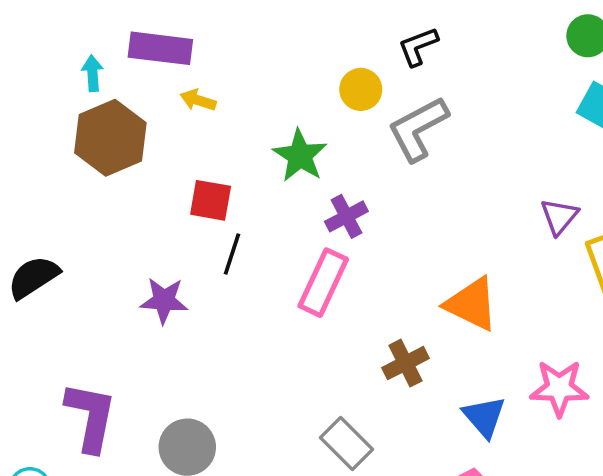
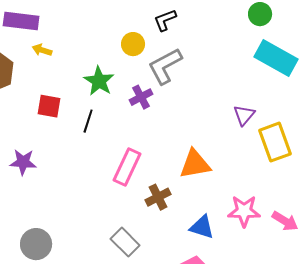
purple cross: (346, 216) -> (141, 97), moved
black line: (232, 254) -> (88, 121), moved
pink rectangle: (323, 283) -> (127, 167), moved
orange triangle: (472, 304) -> (195, 164), turned -36
blue triangle: (484, 417) -> (202, 227), turned -32

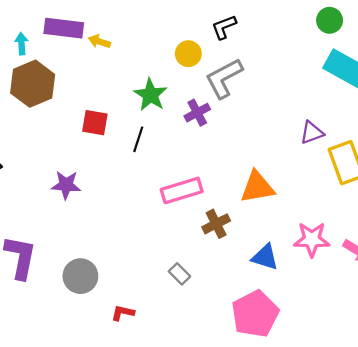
yellow arrow: (42, 50) -> (99, 41), moved
purple triangle: (244, 115) -> (312, 133), turned 30
pink rectangle: (127, 167) -> (182, 190), turned 48
gray rectangle: (125, 242) -> (179, 274), size x0.7

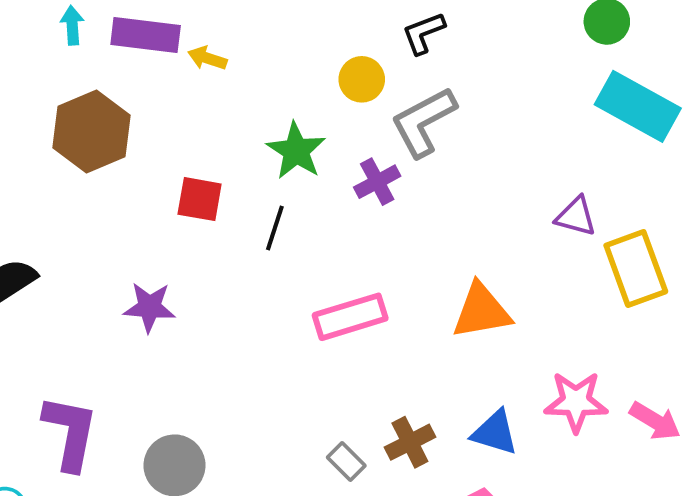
cyan arrow: (22, 44) -> (72, 25), moved
purple triangle: (312, 133) -> (576, 216), turned 35
brown cross: (216, 224) -> (410, 442), moved

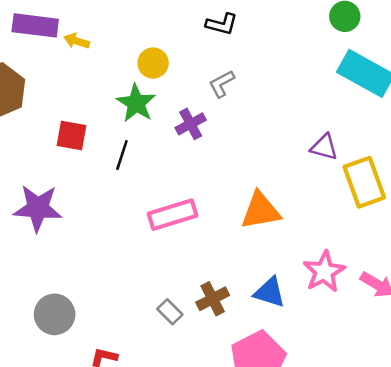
black L-shape: (423, 33) -> (222, 24), turned -144
yellow circle: (362, 79) -> (153, 63), moved
gray L-shape: (423, 122) -> (222, 84), size x0.6
purple star: (149, 307) -> (38, 208), size x1.4
pink star: (576, 402) -> (324, 272), turned -30

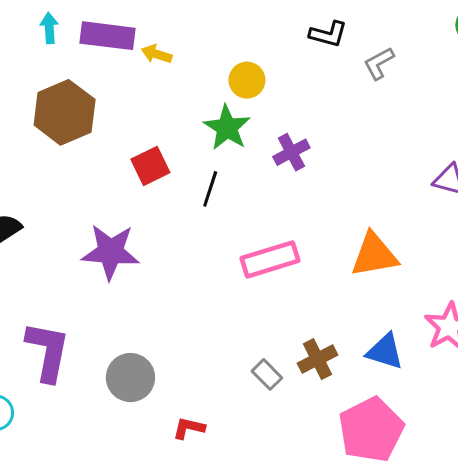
gray L-shape: (222, 84) -> (379, 63), moved
red square: (71, 136) -> (150, 166), turned -36

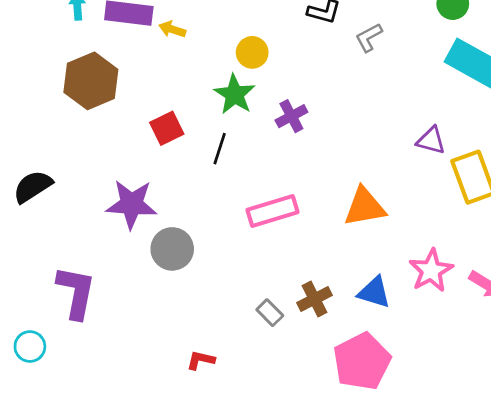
gray circle: (130, 377) -> (172, 249), moved

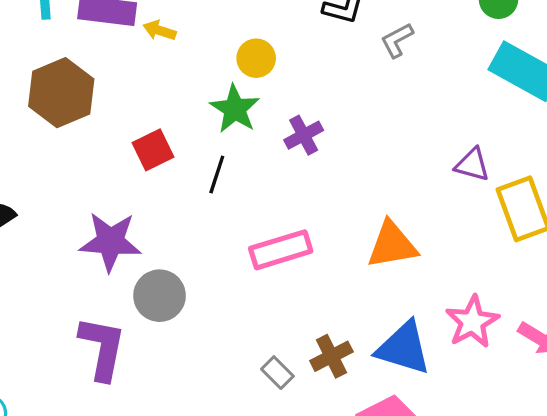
purple L-shape: (76, 292) -> (102, 348), moved
blue triangle: (374, 292) -> (404, 348), size x1.4

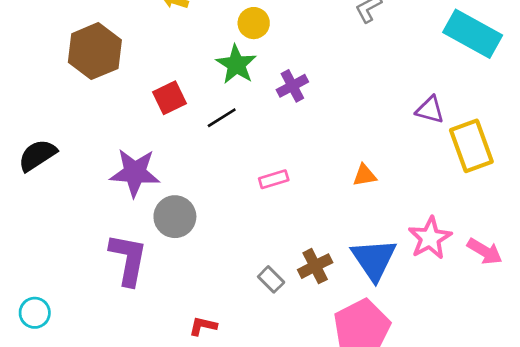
black line: (217, 174) -> (222, 118), turned 40
orange triangle: (392, 245) -> (365, 175), size x0.6
pink rectangle: (281, 250) -> (274, 179), size x0.6
blue triangle: (404, 348) -> (374, 259), turned 39

